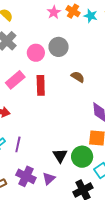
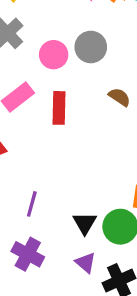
purple line: (18, 144) -> (32, 204), moved
purple triangle: (49, 179) -> (86, 263), moved, turned -40

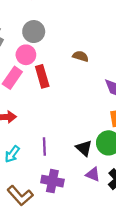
gray circle: (91, 47) -> (34, 32), moved
pink circle: (54, 55) -> (26, 55), moved

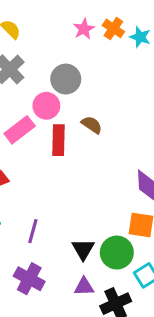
brown semicircle: (80, 56) -> (92, 125), moved
purple triangle: (93, 174) -> (84, 287), turned -42

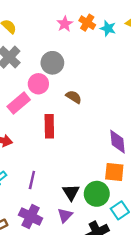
red rectangle: (58, 140) -> (49, 126), moved
purple triangle: (84, 287) -> (65, 215), moved, turned -42

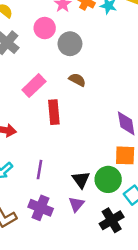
gray circle: (52, 63) -> (70, 44), moved
pink circle: (38, 84) -> (45, 28), moved
pink rectangle: (19, 103) -> (34, 86), moved

